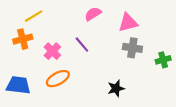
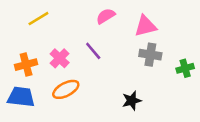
orange cross: (23, 39) -> (26, 65), moved

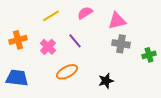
yellow line: (38, 19) -> (51, 16), moved
orange cross: (26, 65) -> (18, 40), moved
orange ellipse: (66, 89) -> (67, 72), moved

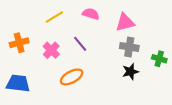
pink semicircle: (85, 13) -> (91, 14), turned 49
green cross: (149, 55) -> (159, 59), turned 32
black star: (106, 81) -> (130, 72), moved

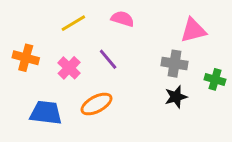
pink triangle: (125, 22) -> (193, 30), moved
orange cross: (19, 43) -> (26, 58), turned 30
blue trapezoid: (18, 83) -> (46, 113), moved

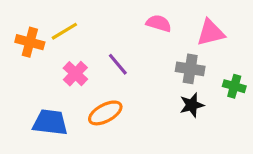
pink semicircle: (123, 19) -> (159, 23), moved
yellow line: (73, 23) -> (64, 31), moved
orange cross: (26, 58) -> (30, 42), moved

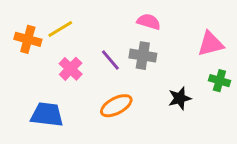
pink triangle: (211, 33) -> (211, 44), moved
gray cross: (190, 69) -> (143, 56), moved
orange ellipse: (105, 113) -> (116, 106), moved

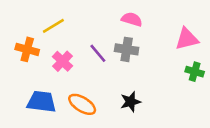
orange cross: (28, 39) -> (27, 49), moved
black star: (180, 98) -> (131, 102), moved
orange ellipse: (116, 106) -> (82, 104), moved, turned 60

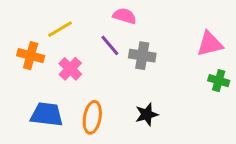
pink semicircle: (132, 19) -> (125, 16), moved
purple line: (98, 53) -> (110, 45), moved
orange ellipse: (82, 104) -> (92, 117), turned 68

